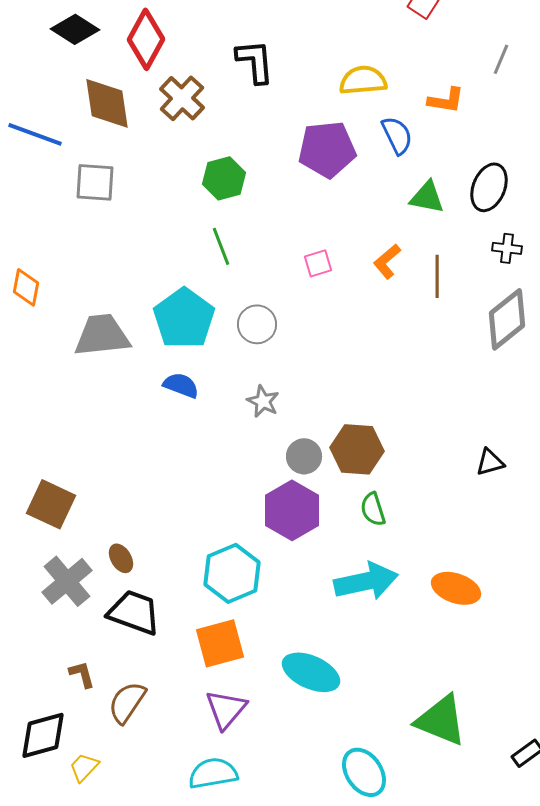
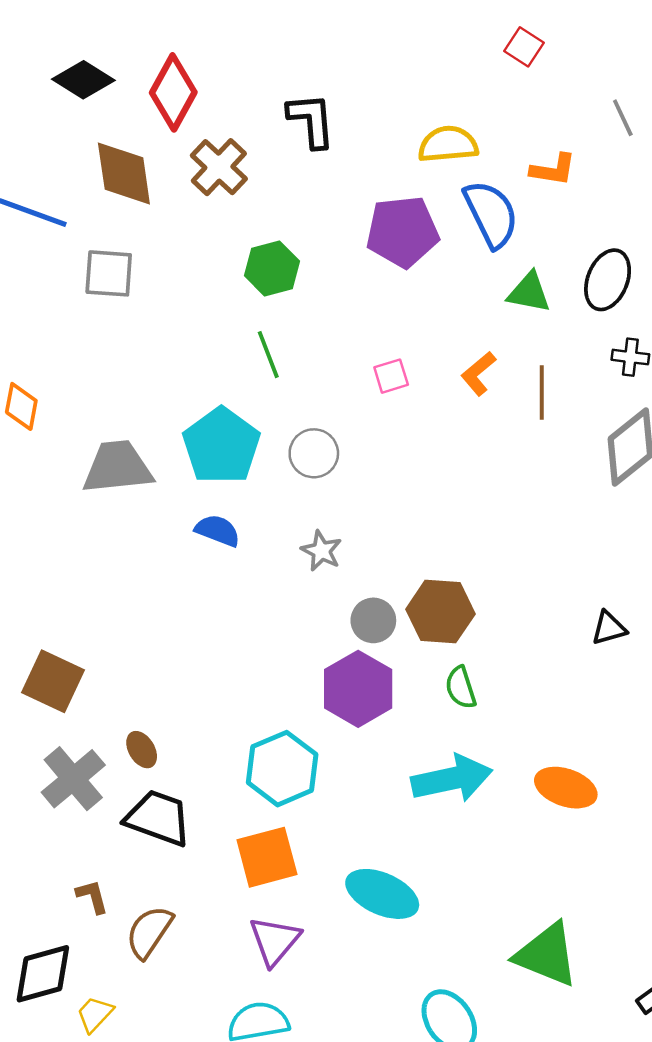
gray line: (501, 59) -> (623, 118), turned -48
blue semicircle: (397, 135) -> (491, 214), size x1.4

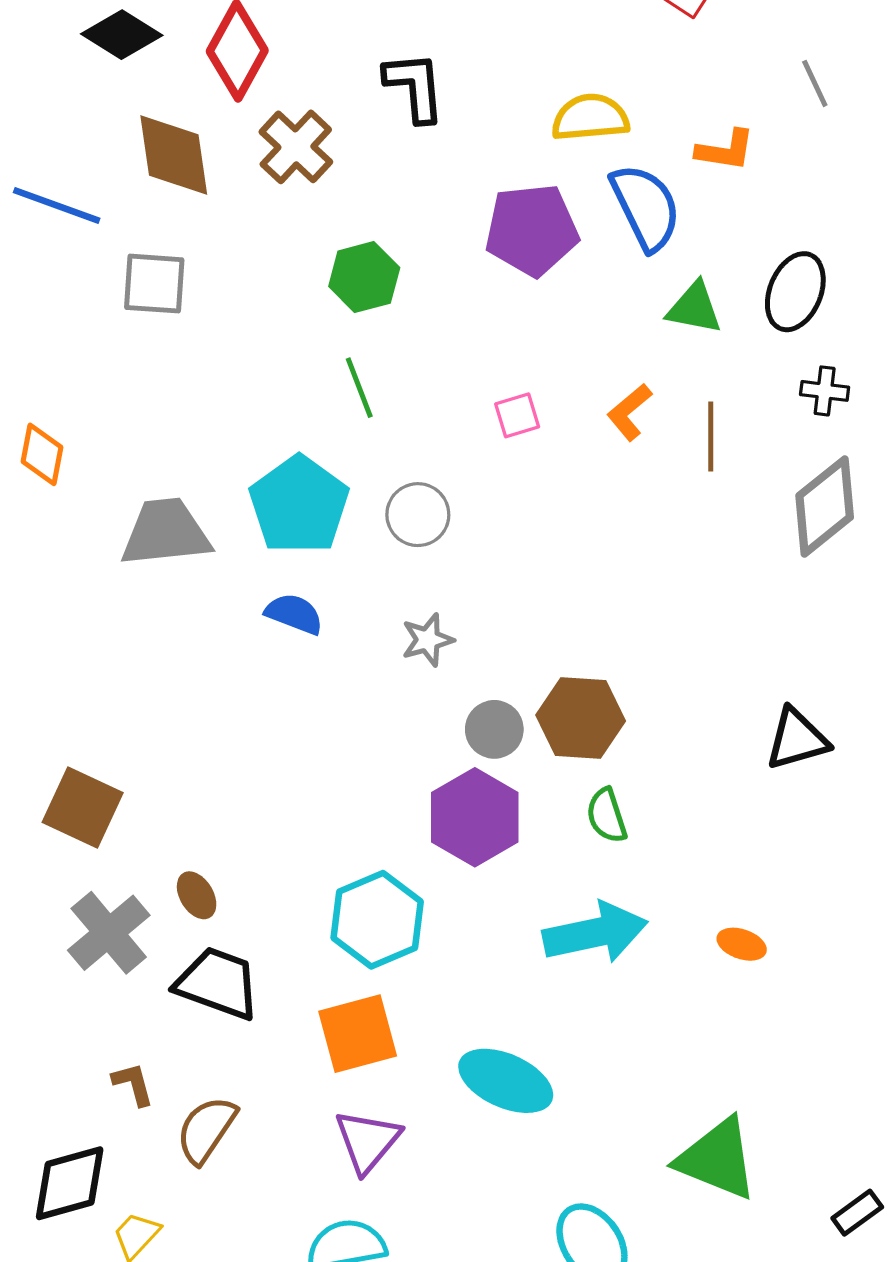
gray star: (321, 551) -> (428, 640), turned 30
black triangle: (609, 628) -> (797, 739), size x1.4
orange ellipse: (566, 788) -> (742, 944), size x0.6

